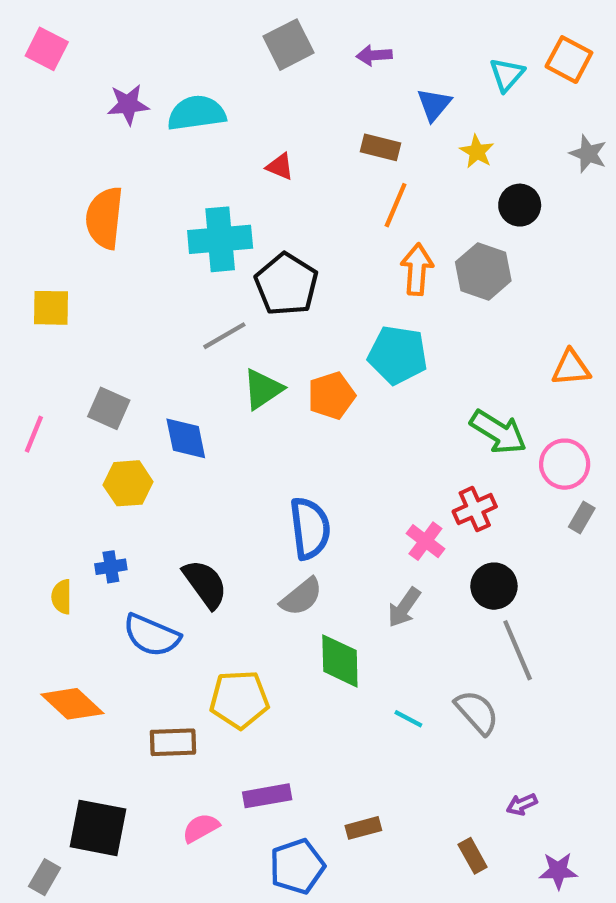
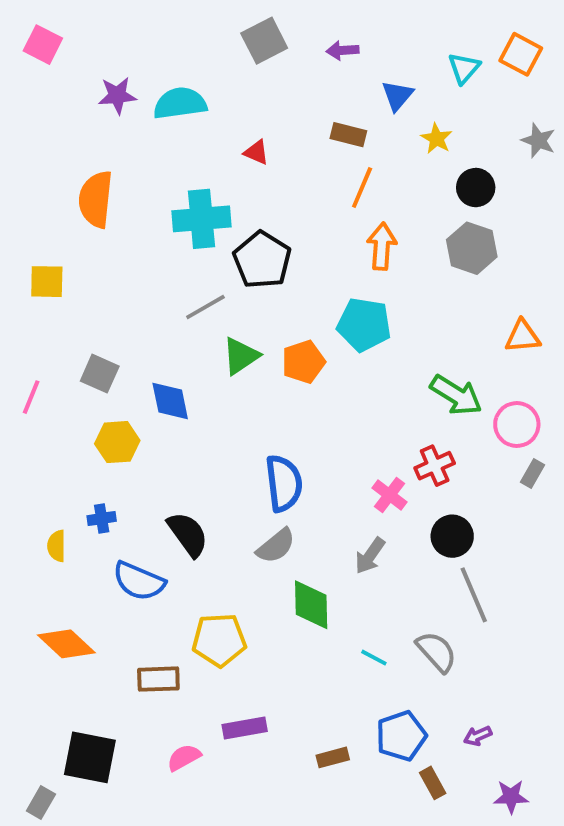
gray hexagon: (483, 271) -> (472, 248), moved
blue pentagon: (297, 866) -> (401, 736), moved

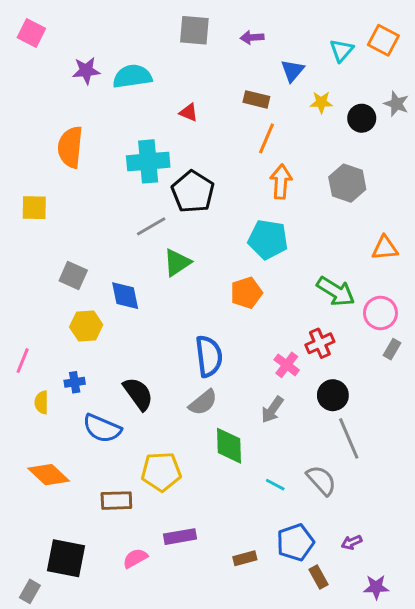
gray square: (264, 41) -> (194, 30), turned 32
yellow star: (437, 139) -> (321, 102), turned -30
black circle: (476, 188) -> (362, 118), moved
orange pentagon: (303, 362) -> (246, 293), moved
pink line: (31, 397) -> (23, 361), moved

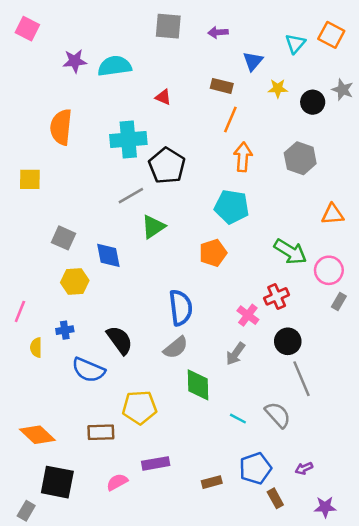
orange diamond: (49, 475) -> (37, 435), moved

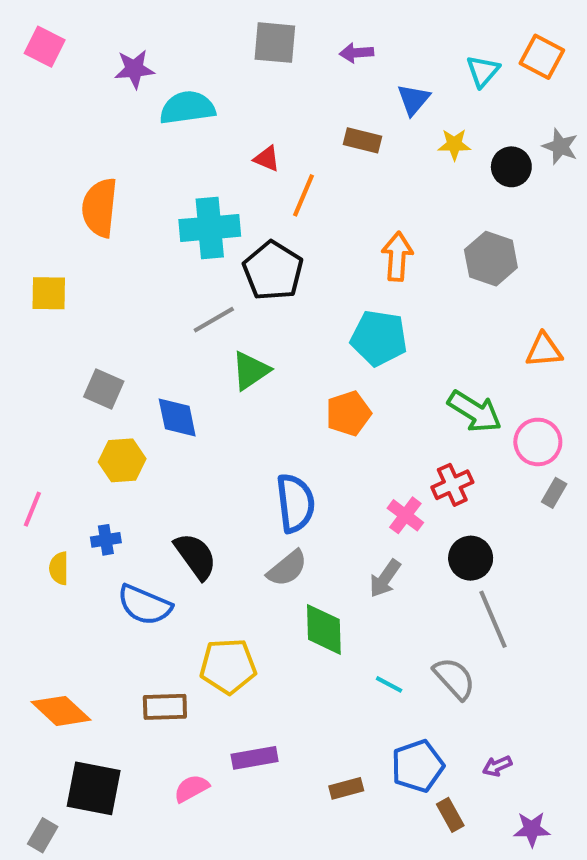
purple star: (75, 61) -> (134, 69), moved
orange line: (230, 120) -> (303, 195), moved

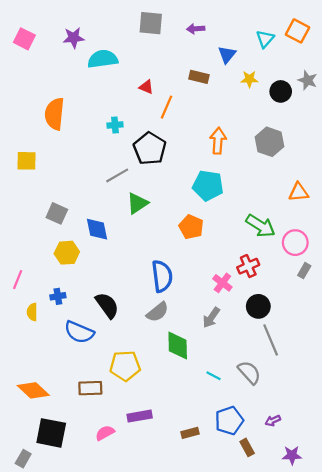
pink square: (45, 47) -> (24, 39), moved
cyan cross: (210, 228) -> (115, 125), size x0.5
orange pentagon: (348, 413) -> (191, 227), turned -30

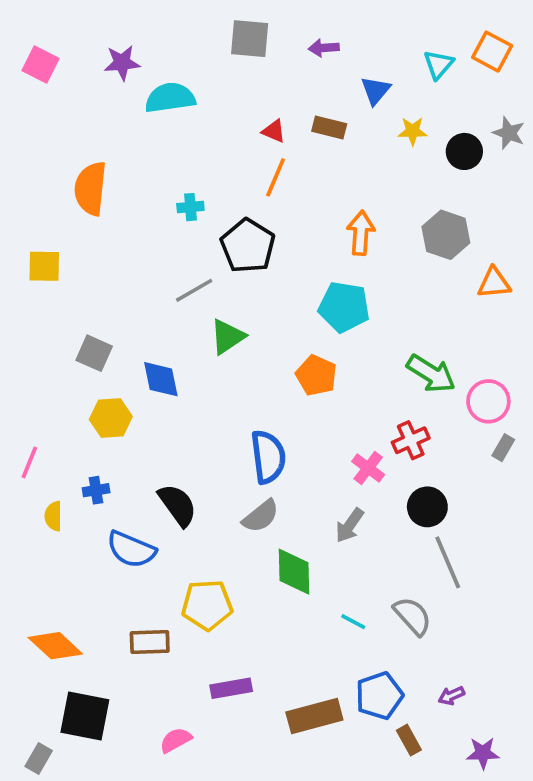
red triangle: (146, 87) -> (274, 131), moved
orange triangle: (299, 192) -> (494, 283), moved
pink semicircle: (105, 433) -> (176, 740), moved
brown rectangle: (190, 433) -> (314, 716), size x1.8

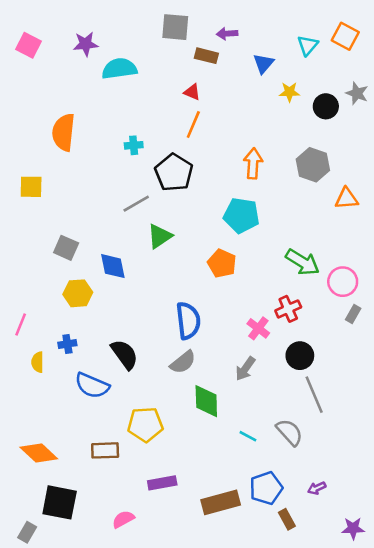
brown rectangle: (329, 127) -> (206, 56), moved
purple star: (483, 753) -> (353, 528), moved

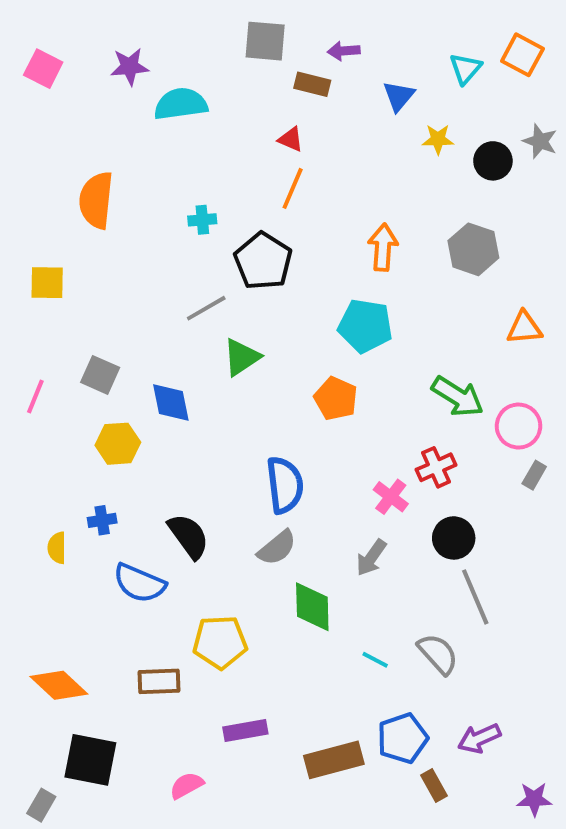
orange triangle: (347, 199) -> (524, 328), moved
pink line: (21, 324) -> (35, 397), moved
purple arrow: (317, 488) -> (479, 738), size x1.5

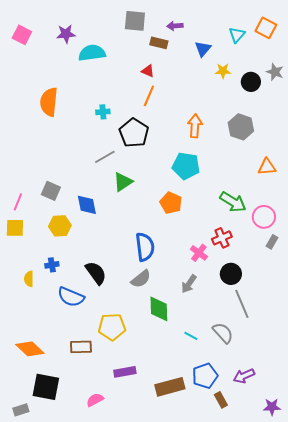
yellow square: (47, 283) -> (15, 228), moved
gray rectangle: (41, 805) -> (21, 410), turned 42

